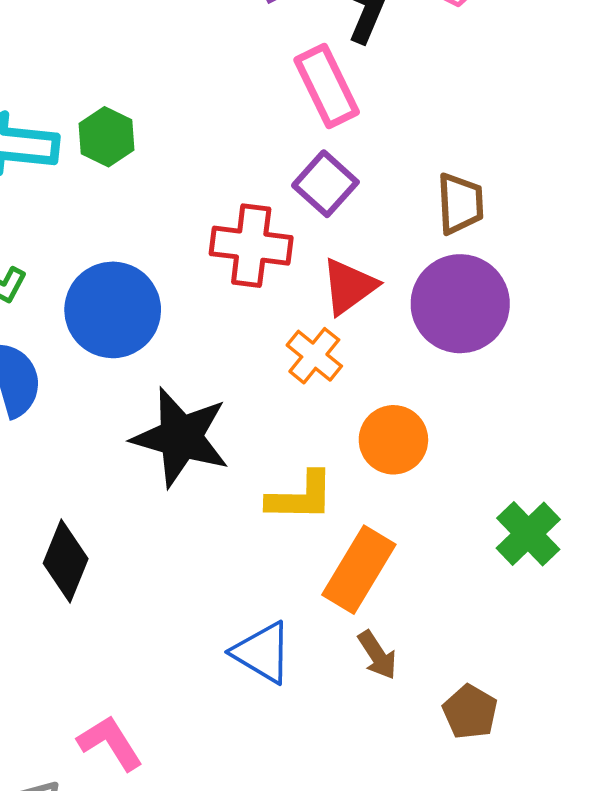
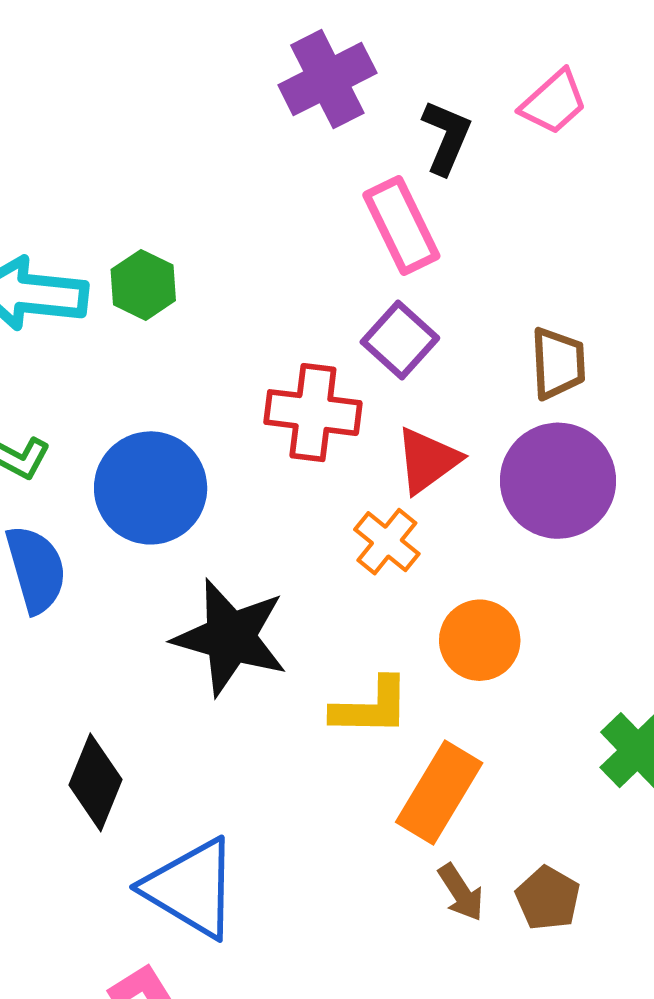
blue triangle: (262, 653) -> (191, 888), moved, size x1.4
brown pentagon: (470, 712) -> (548, 898), moved

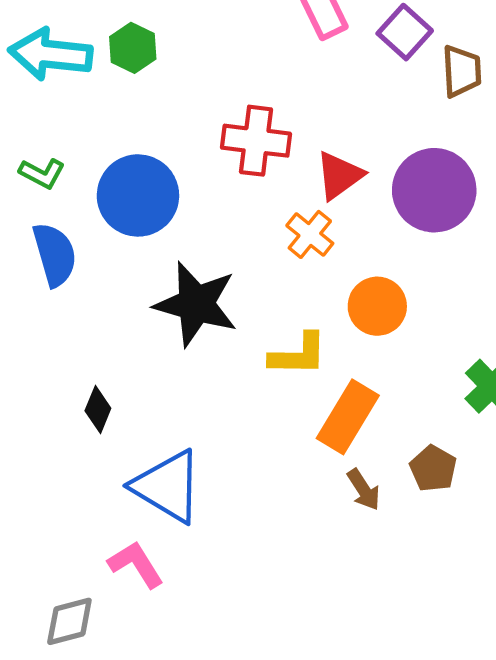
purple square: (400, 340) -> (405, 32), moved
brown trapezoid: (558, 363) -> (462, 71), moved
black diamond: (95, 782) -> (98, 409), size x0.7
brown pentagon: (548, 898) -> (433, 469), moved

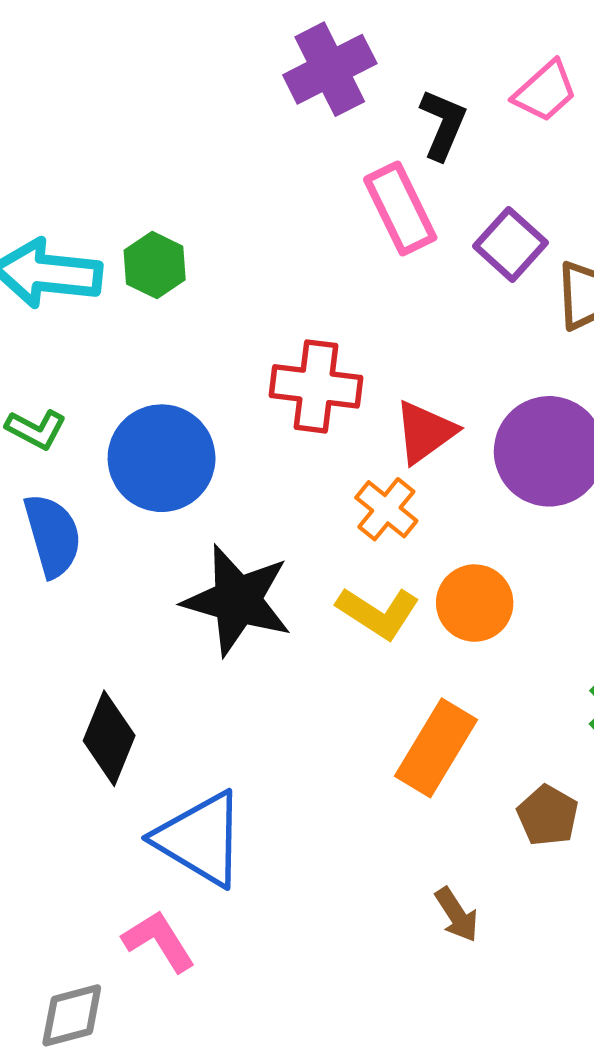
yellow L-shape: (298, 355) -> (378, 613), moved, turned 32
black diamond: (98, 409) -> (109, 738), size x1.5
brown arrow: (364, 490) -> (457, 915), moved

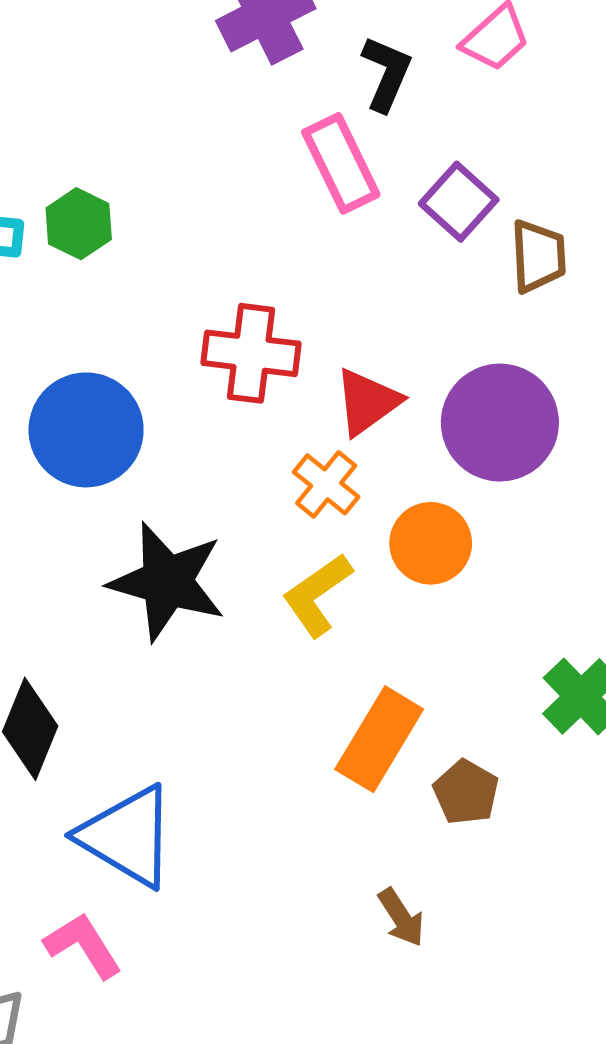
orange circle: (475, 603) -> (431, 543), moved
yellow L-shape: (378, 613) -> (317, 595), turned 112
brown pentagon: (548, 815) -> (466, 792), moved

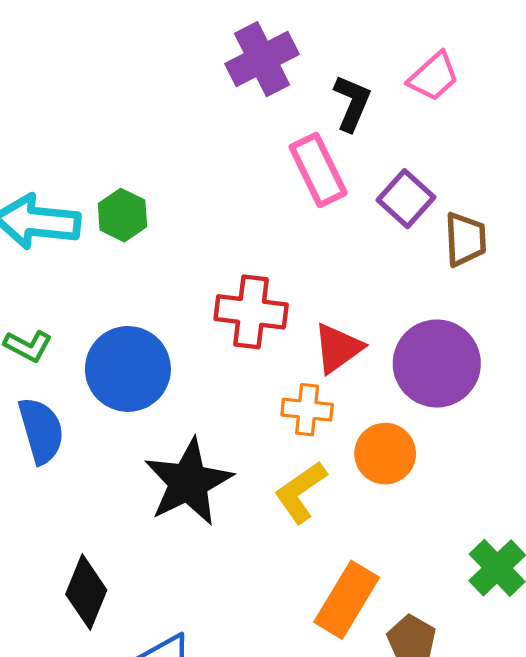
orange cross: (326, 484) -> (307, 410), turned -33
black star: (167, 582) -> (188, 482), turned 30

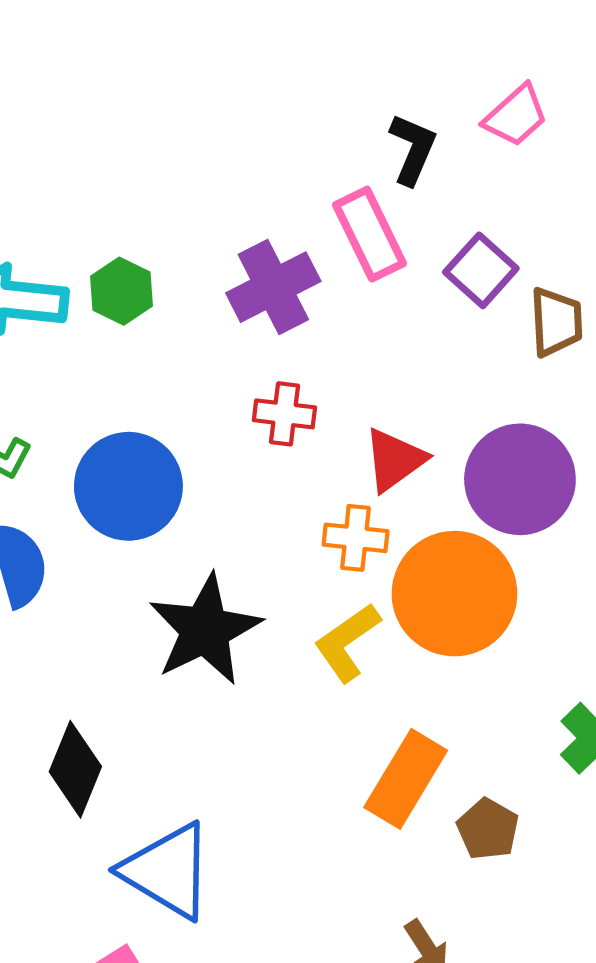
purple cross: (262, 59) -> (273, 287), moved
red cross: (251, 312) -> (284, 414), size x0.7
orange circle: (385, 454) -> (454, 594), size x1.6

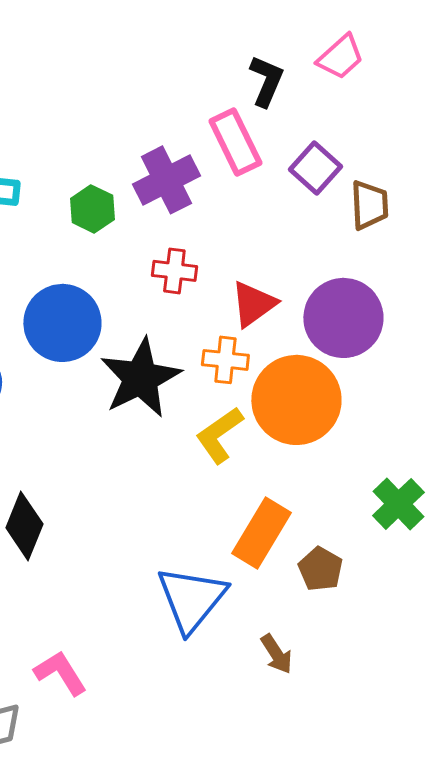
green hexagon: (121, 291) -> (92, 209), moved
black star: (205, 630) -> (140, 378), moved
blue triangle: (167, 871) -> (191, 599), moved, turned 38

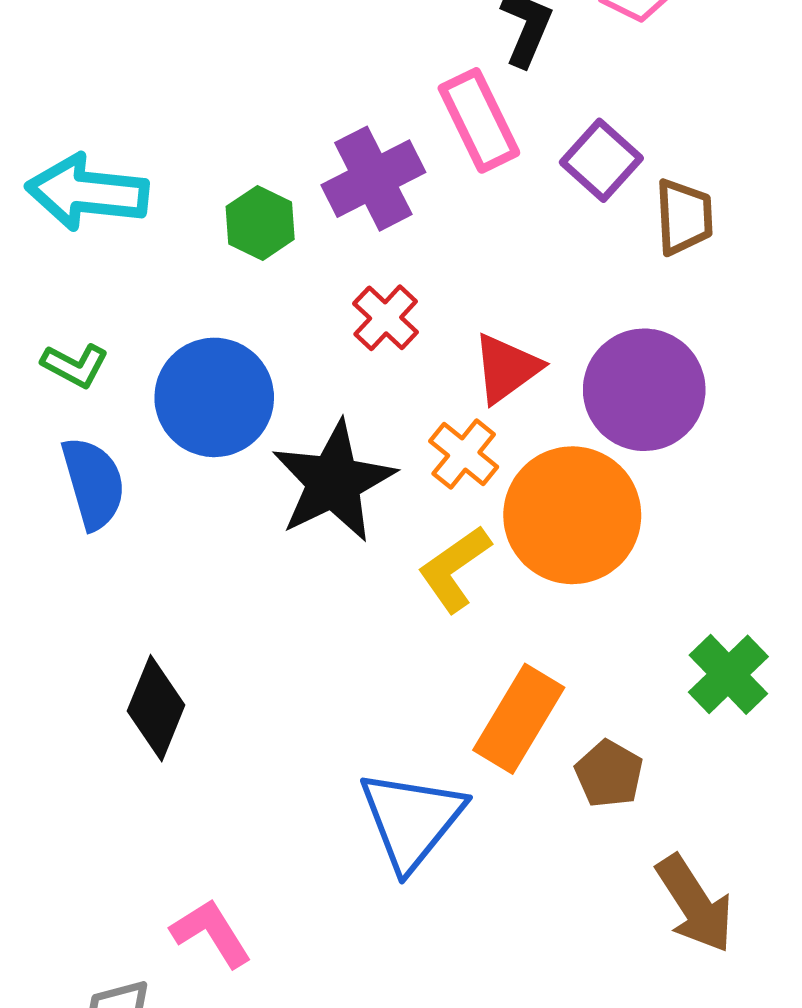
red cross: (174, 271) -> (386, 318), turned 36
orange cross: (225, 360) -> (464, 454), turned 33
brown arrow: (276, 654) -> (695, 904), moved, size x1.6

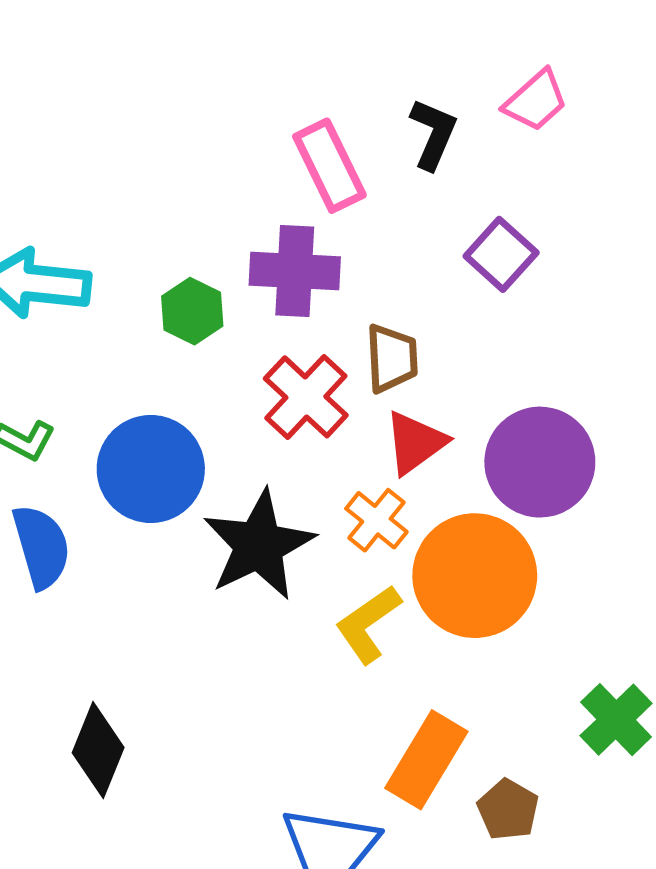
pink rectangle: (479, 120) -> (329, 166), moved
purple cross: (373, 179) -> (295, 271), turned 30
brown trapezoid: (684, 217) -> (392, 358), moved
red cross: (386, 318) -> (306, 397), size x1.4

